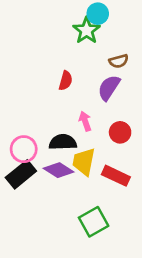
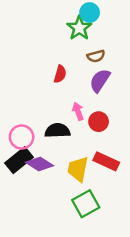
brown semicircle: (119, 61) -> (96, 56), moved
red circle: (120, 132) -> (99, 122), moved
yellow trapezoid: (84, 162) -> (78, 169), moved
purple diamond: (59, 170) -> (40, 164), moved

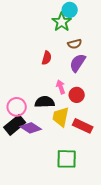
yellow trapezoid: (78, 169) -> (61, 117), moved
green square: (86, 204) -> (67, 159), turned 30

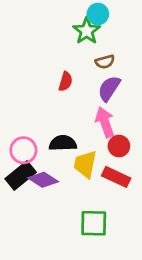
pink arrow: (61, 87) -> (105, 122), moved, size x1.5
red circle: (77, 95) -> (119, 146), moved

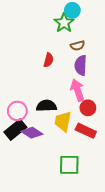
purple semicircle: (109, 88) -> (81, 65), turned -30

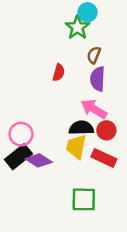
brown semicircle: (78, 46) -> (94, 55), turned 128
pink arrow: (78, 90) -> (94, 109), turned -40
black semicircle: (46, 106) -> (81, 128), moved

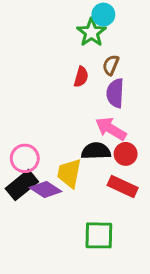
red semicircle: (59, 73) -> (81, 77), moved
yellow trapezoid: (76, 147) -> (69, 173), moved

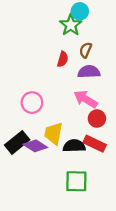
purple semicircle: (115, 93) -> (89, 72), turned 85
black semicircle: (96, 151) -> (74, 146), moved
pink circle: (25, 158) -> (32, 103), moved

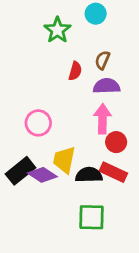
green star: (71, 25) -> (57, 30), moved
pink arrow: (86, 99) -> (102, 119), turned 60

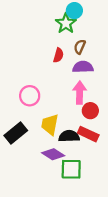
green star: (57, 30) -> (66, 23), moved
purple diamond: (42, 175) -> (53, 154), moved

